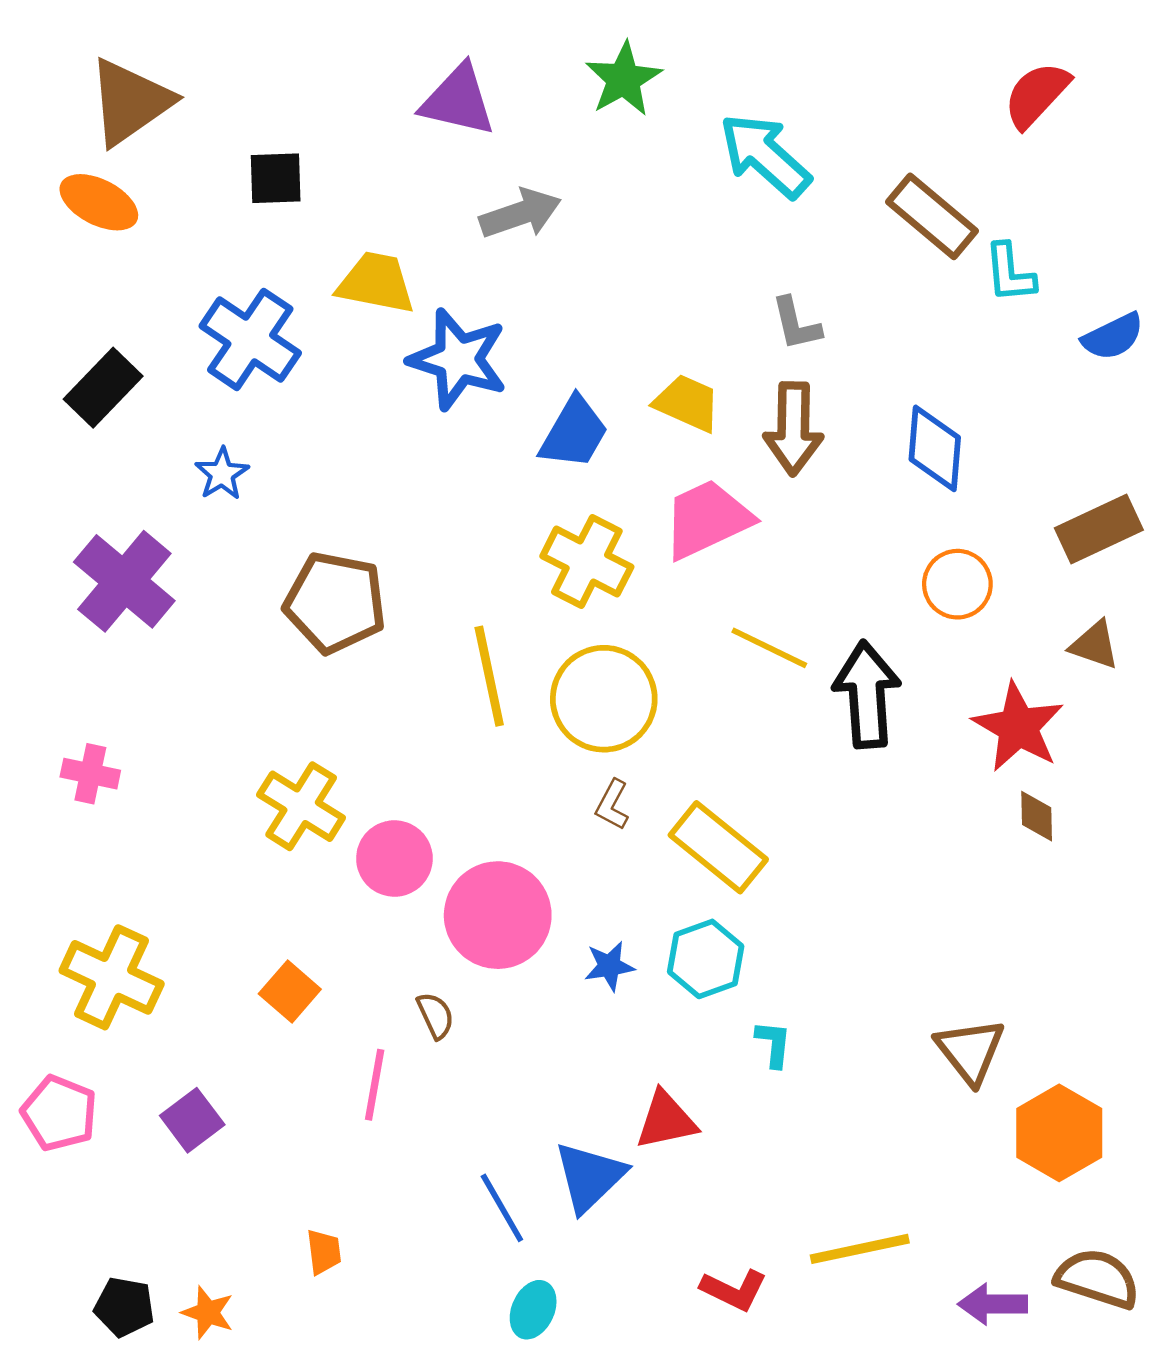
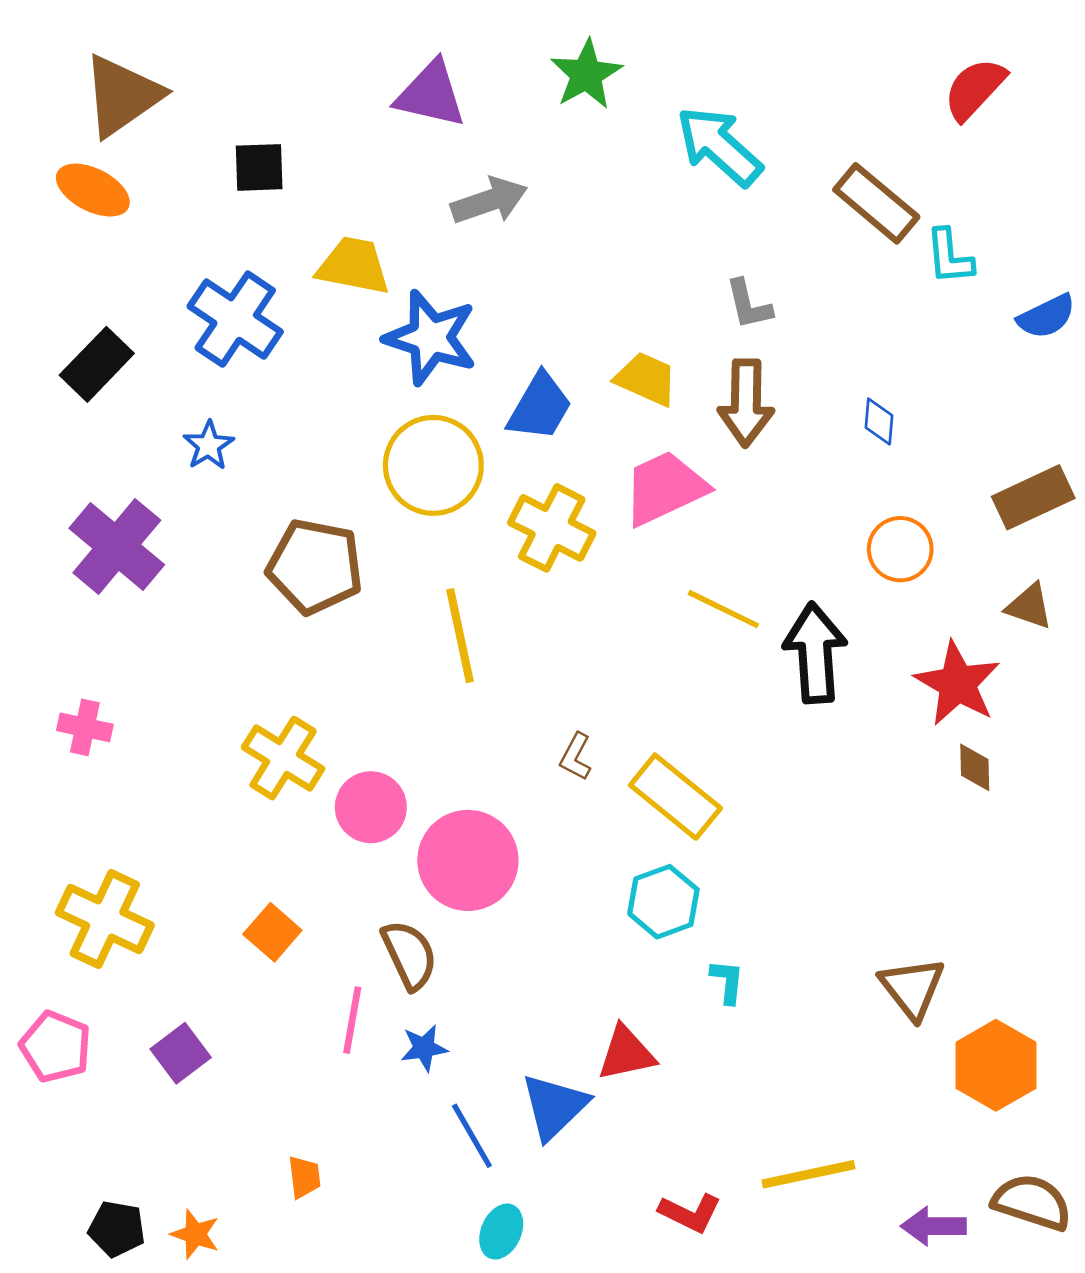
blue diamond: (935, 448) -> (879, 421), size x0.6
yellow circle: (604, 699) -> (433, 465), moved
blue star: (609, 966) -> (424, 1048), moved
brown semicircle: (435, 1016) -> (409, 955), size x1.6

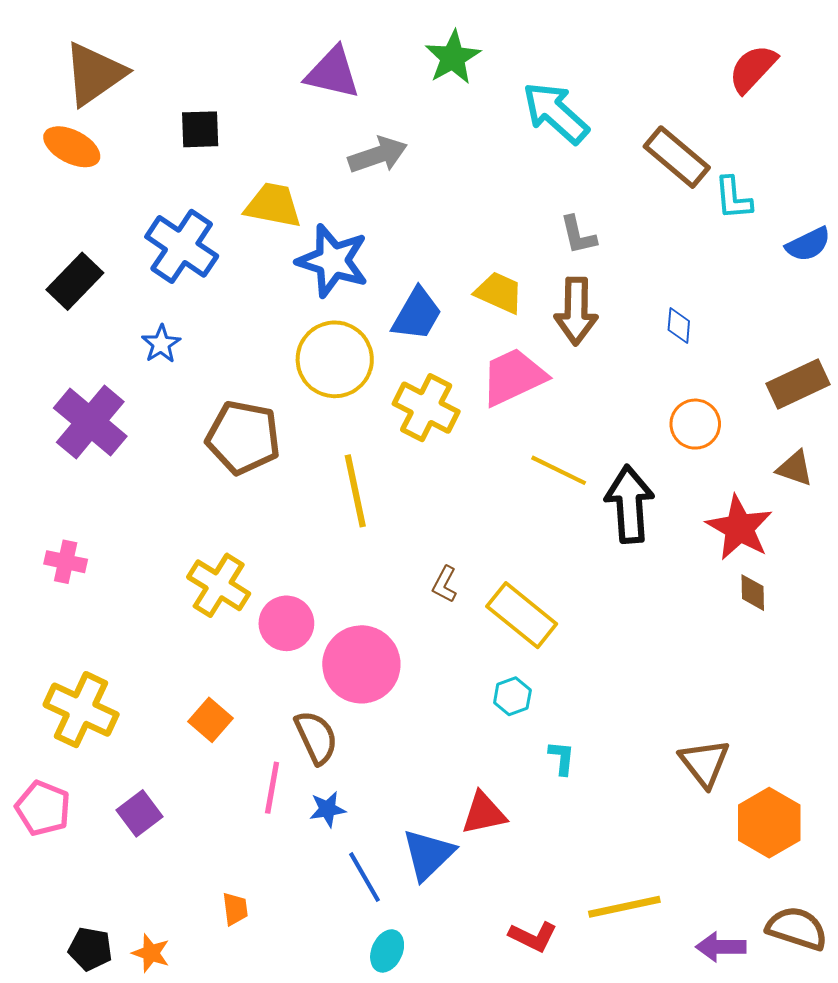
cyan hexagon: (663, 902) -> (512, 696), size x0.7

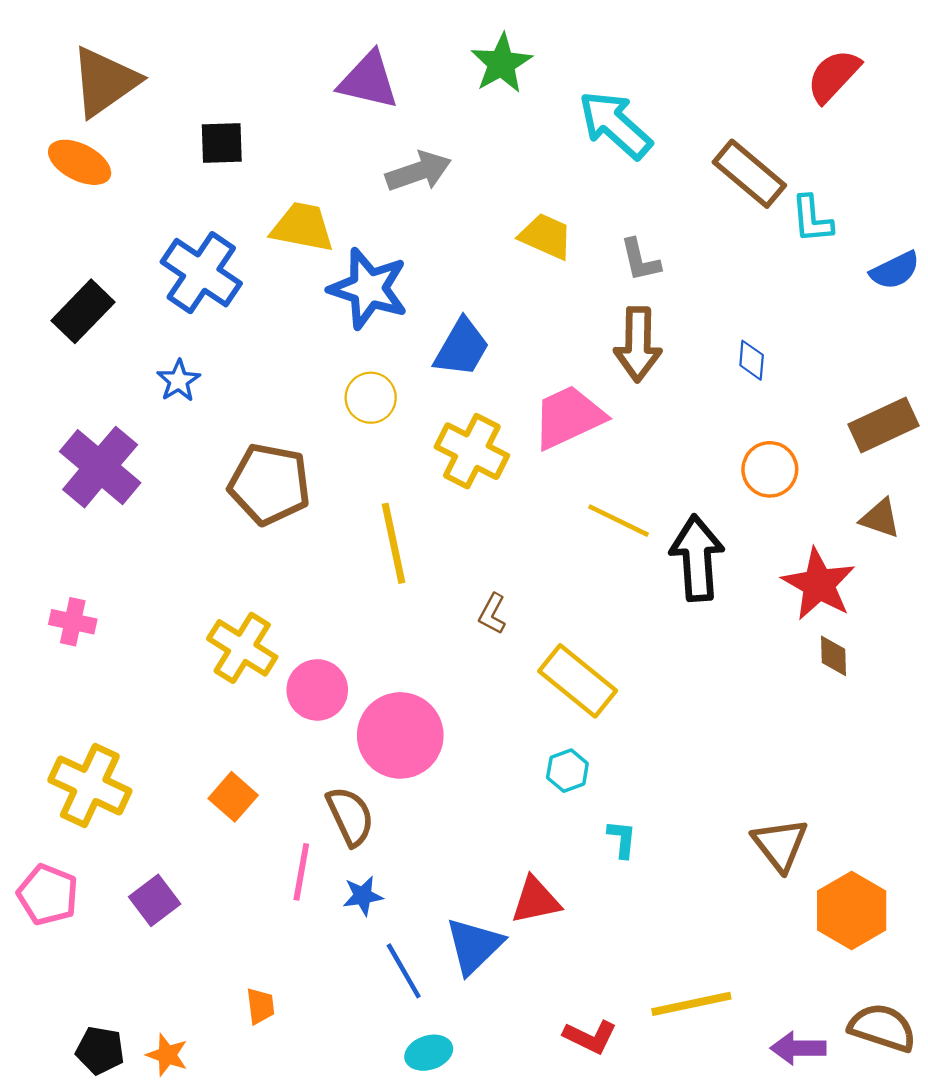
yellow trapezoid: (499, 293) -> (546, 236), moved
yellow circle: (335, 359) -> (371, 398), size x0.6
brown L-shape: (445, 584) -> (492, 614), moved
cyan ellipse: (387, 951) -> (429, 1053), turned 48

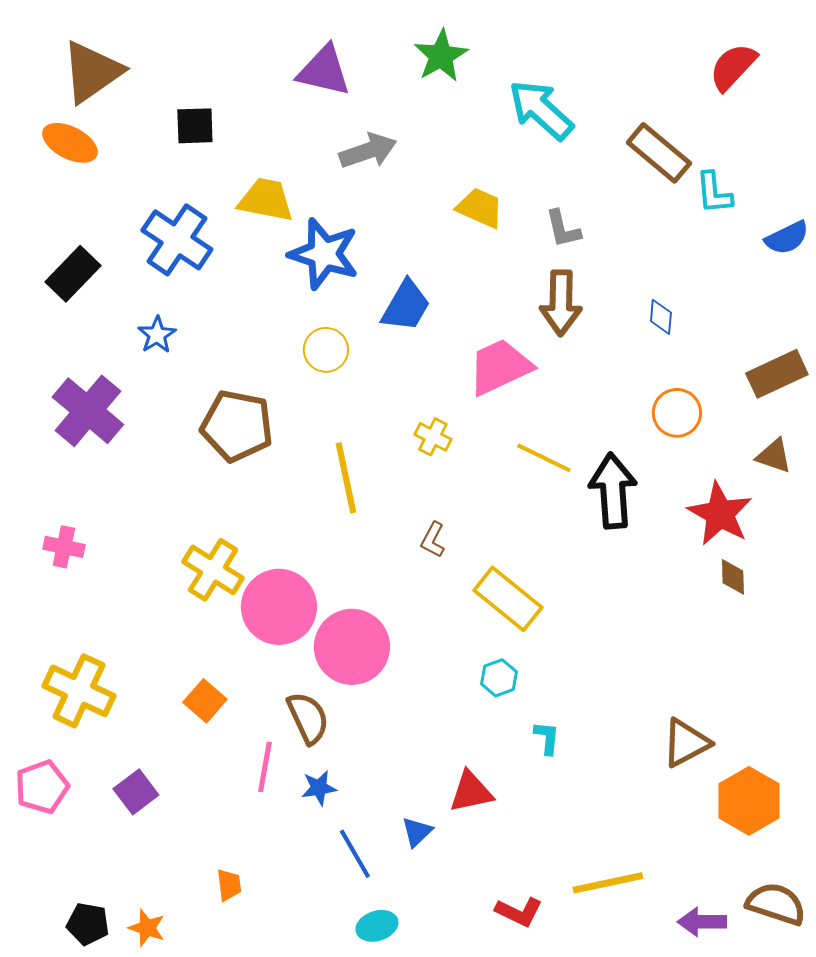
yellow cross: (472, 451) -> (433, 437), moved, size x0.6
pink circle: (317, 690) -> (279, 607), size x1.4
brown triangle: (780, 845) -> (686, 743), turned 40
pink pentagon: (48, 895) -> (42, 787), turned 30
blue triangle: (474, 946) -> (417, 832), size x0.6

